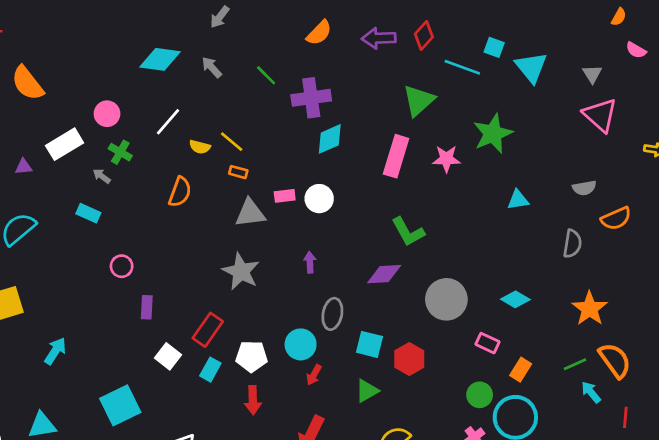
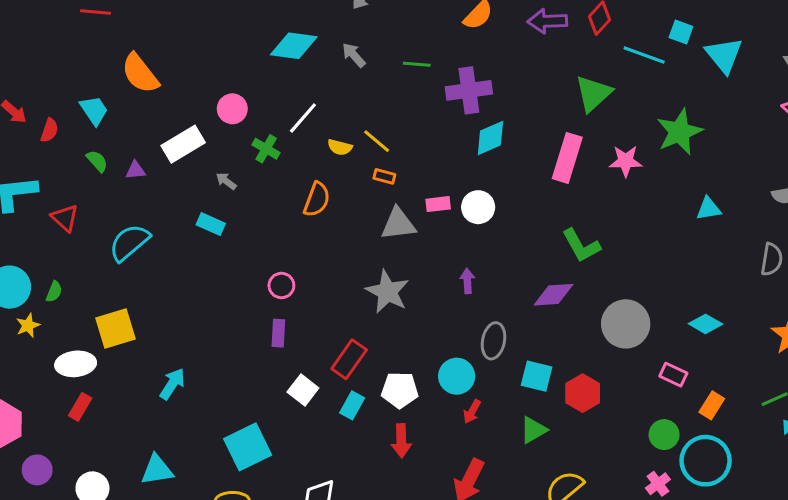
green line: (266, 75) -> (417, 64), turned -40
green cross: (120, 152) -> (266, 149), moved
pink circle: (122, 266) -> (281, 286), moved

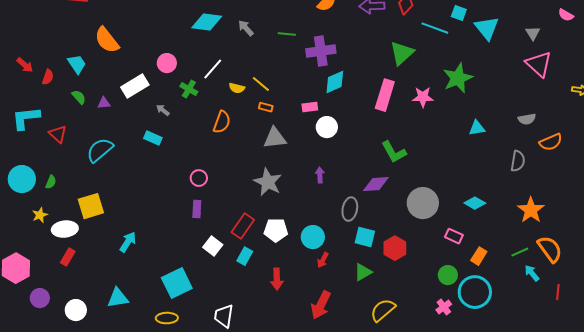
pink rectangle: (438, 204) -> (310, 107), moved
yellow star: (28, 325) -> (40, 215), moved
gray ellipse: (493, 341) -> (350, 209), moved
white pentagon: (400, 390) -> (276, 230), moved

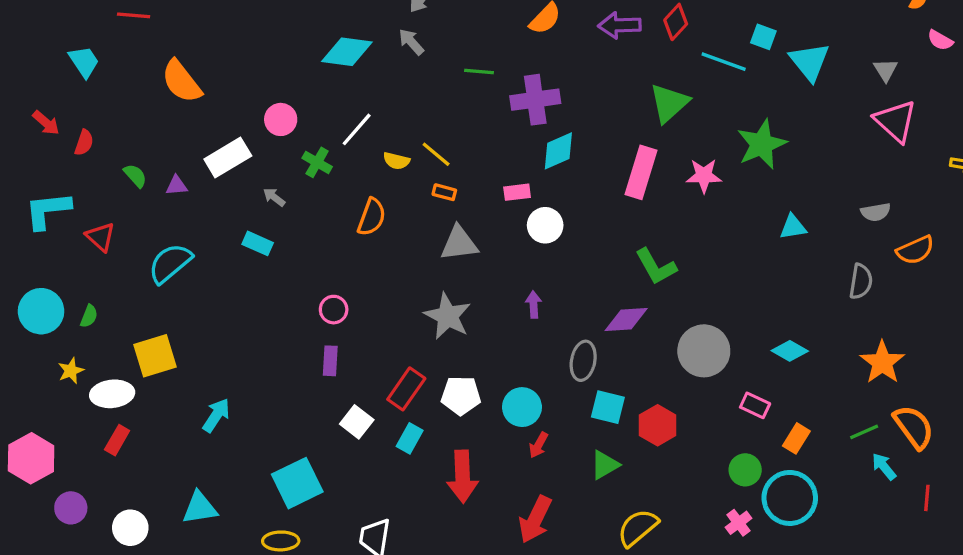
gray arrow: (246, 28) -> (411, 42), moved
cyan trapezoid: (77, 64) -> (84, 62), moved
red arrow: (277, 279) -> (462, 476), size x1.4

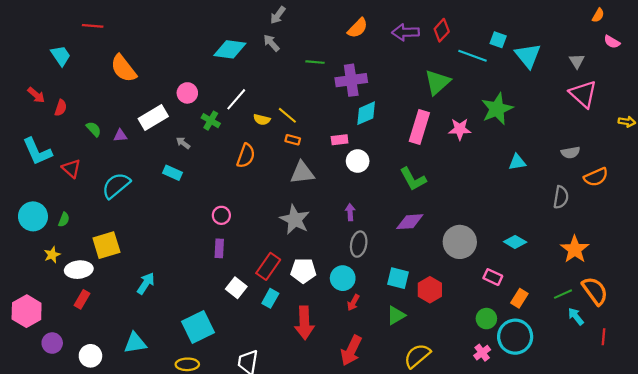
cyan L-shape: (48, 210) -> (37, 151), turned -108
green L-shape: (656, 267) -> (413, 179), moved
gray ellipse: (583, 361) -> (359, 244), moved

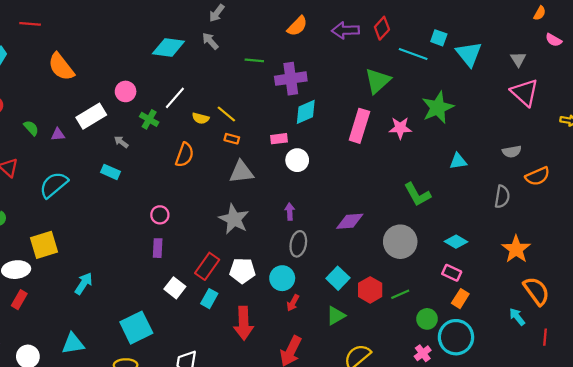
green L-shape: (413, 179) -> (417, 194), moved
pink rectangle: (493, 277) -> (452, 273), moved
cyan square: (398, 278) -> (338, 278), turned 30
green line: (563, 294) -> (400, 294), moved

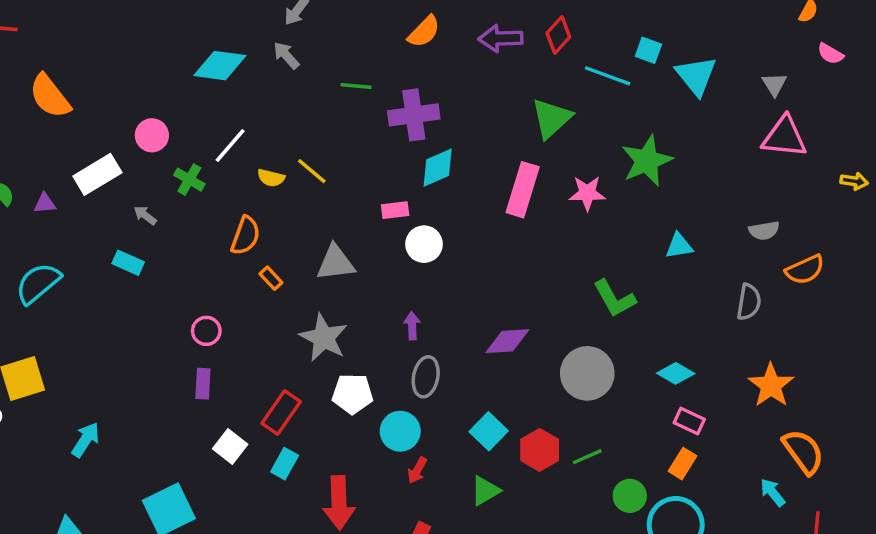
pink triangle: (525, 93) -> (785, 137), turned -36
orange rectangle: (232, 139) -> (271, 278), moved, turned 32
white pentagon: (242, 271) -> (353, 394), moved
pink rectangle: (452, 273) -> (689, 421), moved

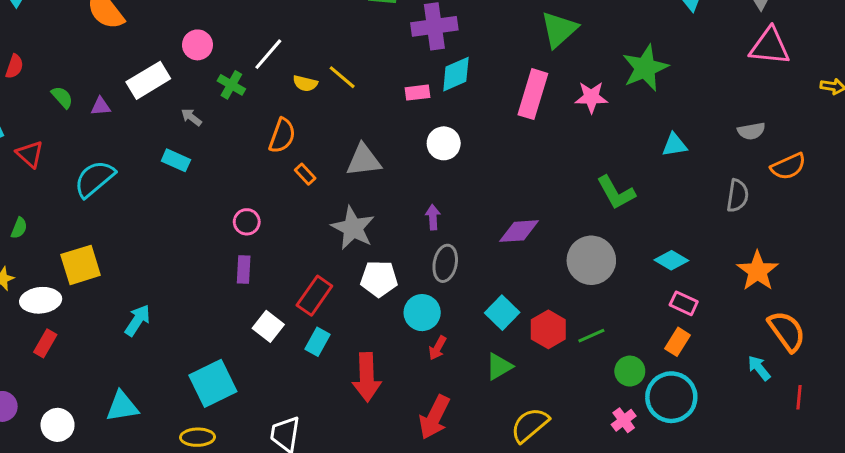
pink rectangle: (395, 210) -> (418, 93), moved

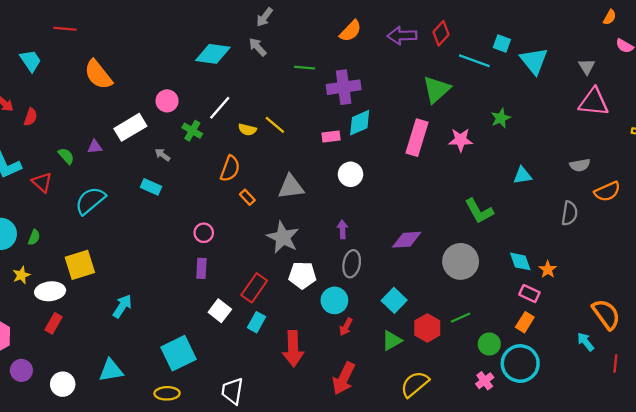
green star: (645, 68) -> (501, 118), size x0.6
green semicircle: (62, 97) -> (66, 156), moved
cyan diamond: (671, 260) -> (520, 261), turned 40
orange star: (757, 271) -> (548, 269), moved, size x0.6
red hexagon: (548, 329) -> (427, 328), moved

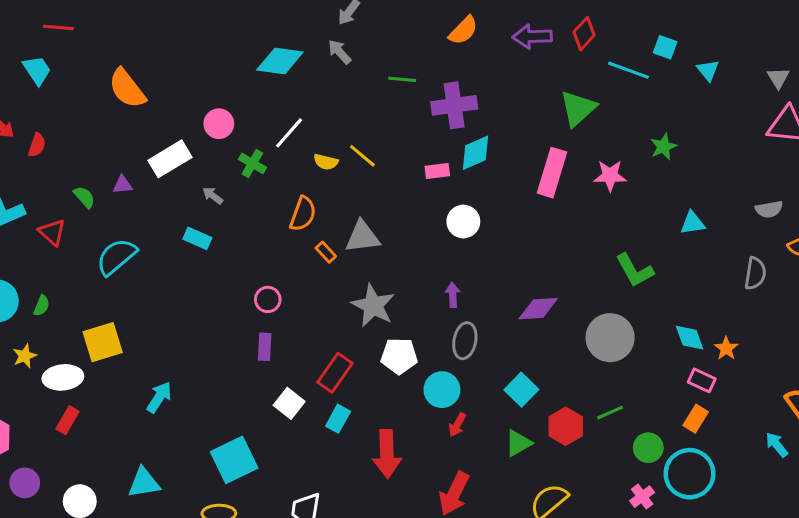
red line: (65, 29) -> (58, 27), moved
cyan triangle: (534, 61) -> (708, 70), size x0.6
gray triangle: (291, 187) -> (362, 237), moved

